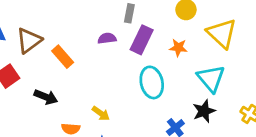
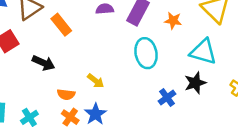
cyan triangle: (211, 78) -> (203, 52), turned -36

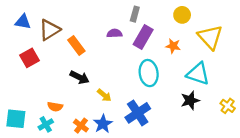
black arrow: (43, 63) -> (80, 77), moved
orange semicircle: (66, 94) -> (55, 107), moved
blue cross: (167, 98) -> (138, 113), moved, size x1.6

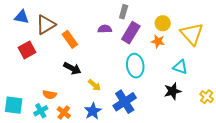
yellow circle: (182, 15) -> (163, 23), moved
cyan triangle: (198, 74) -> (180, 67), size x0.7
orange cross: (81, 126) -> (64, 112), moved

